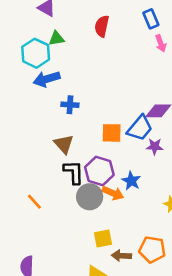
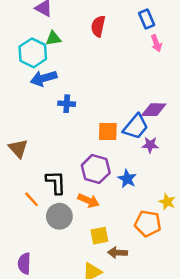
brown triangle: (64, 144) -> (18, 148), moved
black L-shape: (74, 172) -> (56, 182), moved
orange arrow: (113, 193) -> (88, 201), moved
gray circle: (90, 197) -> (59, 216), moved
orange pentagon: (152, 250) -> (148, 224), moved

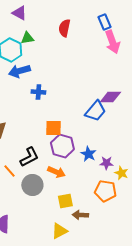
pink arrow: (156, 43) -> (112, 42), size x1.6
orange square: (108, 132) -> (53, 128), moved
purple star: (150, 145) -> (106, 163), moved
black L-shape: (56, 182) -> (29, 157), turned 65

